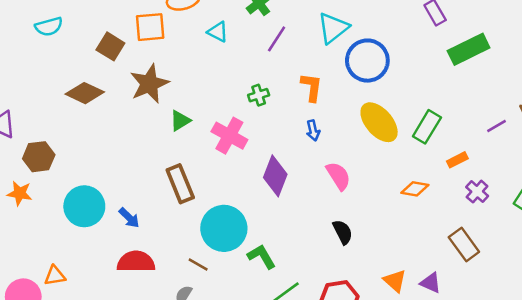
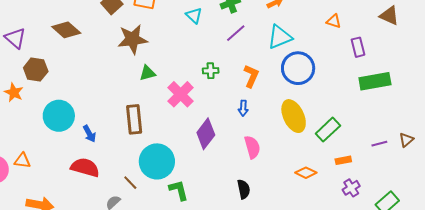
brown diamond: (85, 93) -> (66, 30), moved

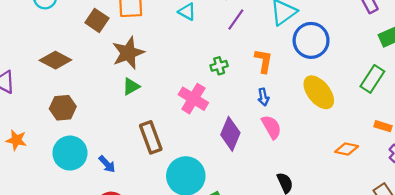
brown hexagon: (36, 70) -> (63, 108), moved
green triangle: (147, 73) -> (131, 86), moved
green rectangle: (328, 130) -> (372, 79), moved
pink semicircle: (252, 147) -> (271, 127), moved
orange rectangle: (343, 160) -> (383, 126), turned 42

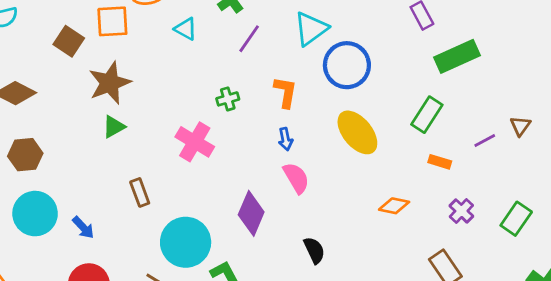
orange rectangle: (383, 126) -> (440, 162), moved
purple diamond: (230, 134) -> (251, 213), moved
brown rectangle: (151, 137) -> (140, 192), size x0.7

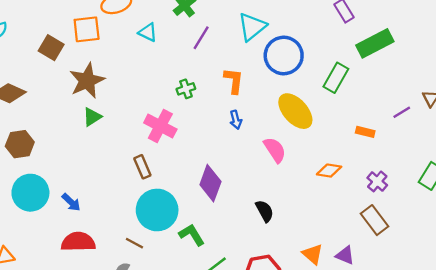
green rectangle: (427, 115) -> (336, 78), moved
pink semicircle: (296, 178) -> (275, 150), moved
brown rectangle: (140, 192) -> (142, 167), moved
purple cross: (461, 211) -> (377, 181), moved

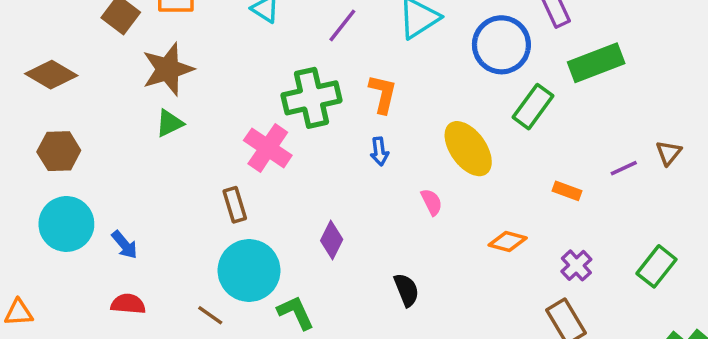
blue circle: (284, 55) -> (501, 45), moved
green cross: (186, 89) -> (312, 98), size x2.0
pink semicircle: (275, 150) -> (432, 202), size x0.7
purple diamond: (210, 183) -> (332, 240), size x0.7
red semicircle: (78, 242) -> (128, 304), size x0.7

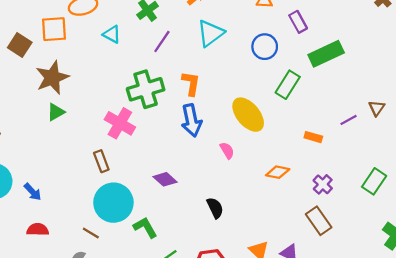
blue circle: (501, 45) -> (265, 47), size x0.7
blue arrow: (379, 151) -> (191, 120), size x1.8
purple diamond: (332, 240) -> (165, 179), turned -70

